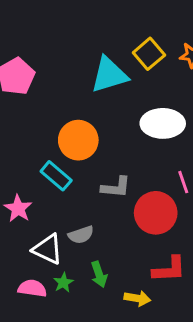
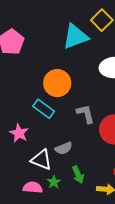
gray L-shape: (116, 187) -> (86, 114), turned -105

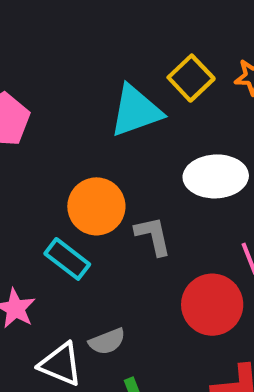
gray L-shape: (86, 114) -> (153, 236), moved

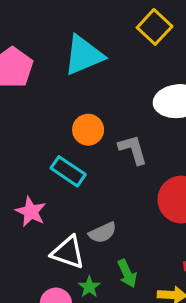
cyan triangle: (136, 111) -> (84, 55), moved
orange circle: (96, 206) -> (88, 130), size x0.7

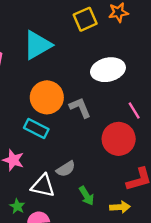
yellow square: (155, 27) -> (85, 19), turned 30
orange circle: (88, 130) -> (47, 97), size x1.5
green star: (89, 287) -> (17, 206), moved

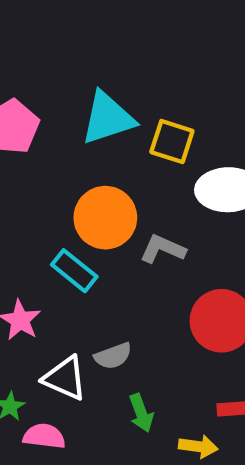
yellow square: (85, 19) -> (172, 141), moved, turned 30
gray L-shape: (80, 108) -> (163, 249), turned -55

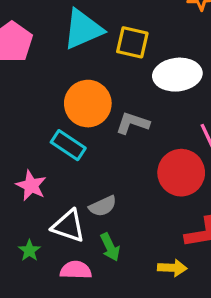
green arrow: (141, 413) -> (110, 247), moved
pink semicircle: (44, 436) -> (76, 270), moved

